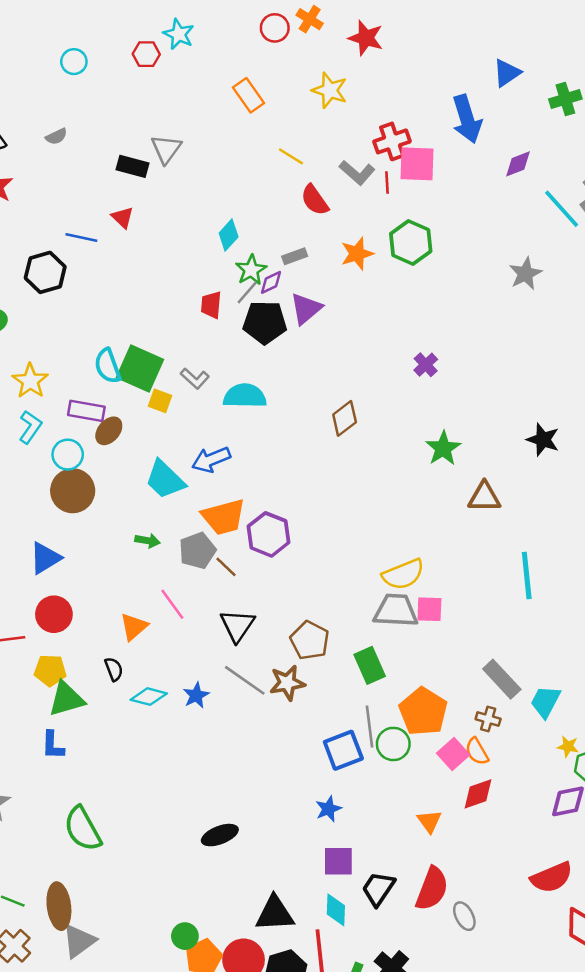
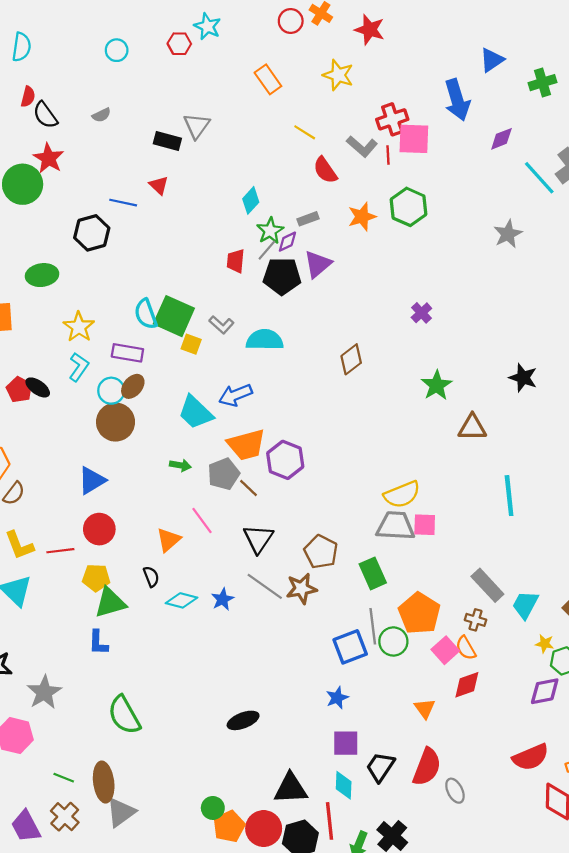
brown ellipse: (109, 431) -> (133, 386), moved

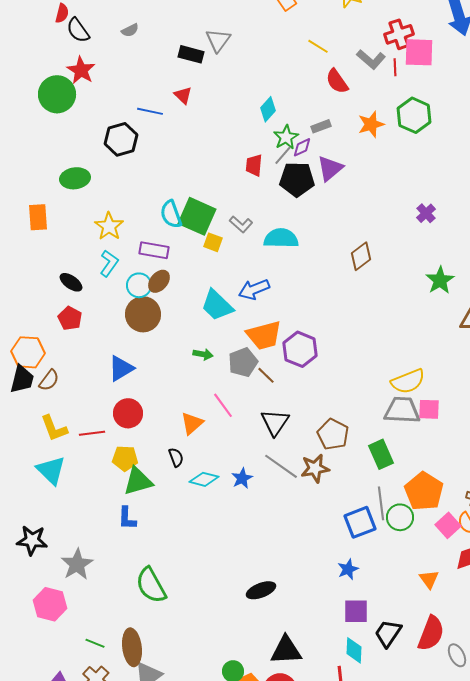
red pentagon: (19, 390) -> (70, 318), moved
black triangle: (291, 789) -> (286, 650), moved

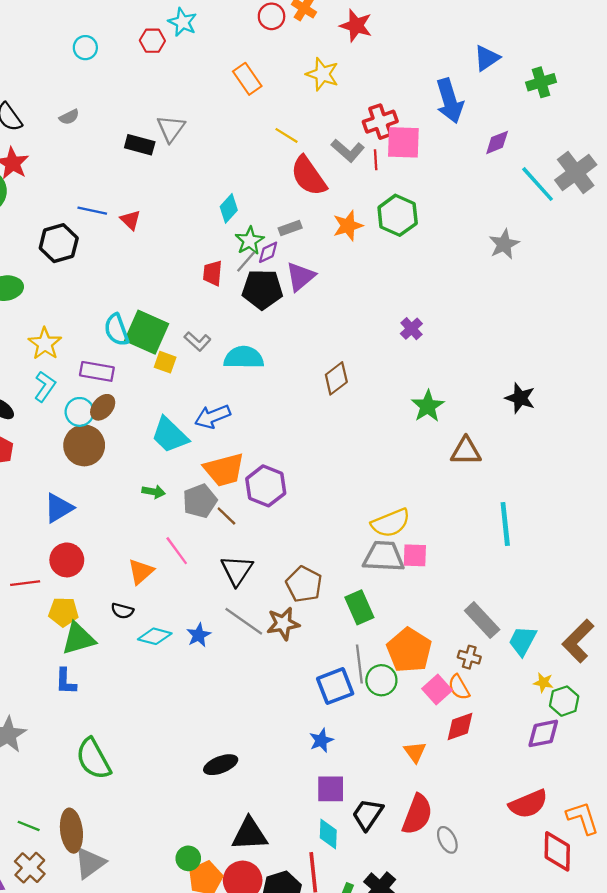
red semicircle: (337, 81) -> (309, 176), size x1.4
red triangle: (183, 95) -> (130, 220), moved
black semicircle: (176, 457) -> (122, 611), turned 126

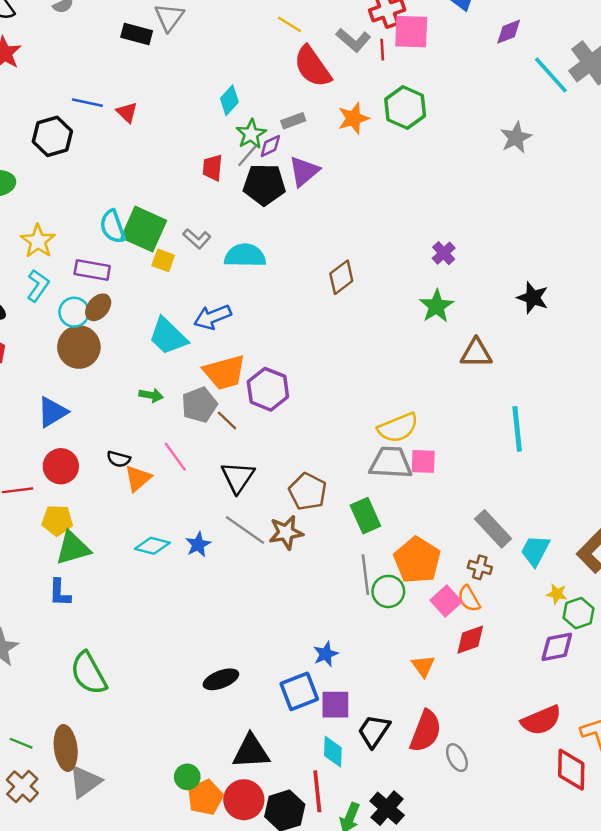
purple cross: (411, 329) -> (444, 253), moved
black semicircle: (122, 611) -> (119, 459), moved
blue square: (335, 686) -> (299, 691), moved

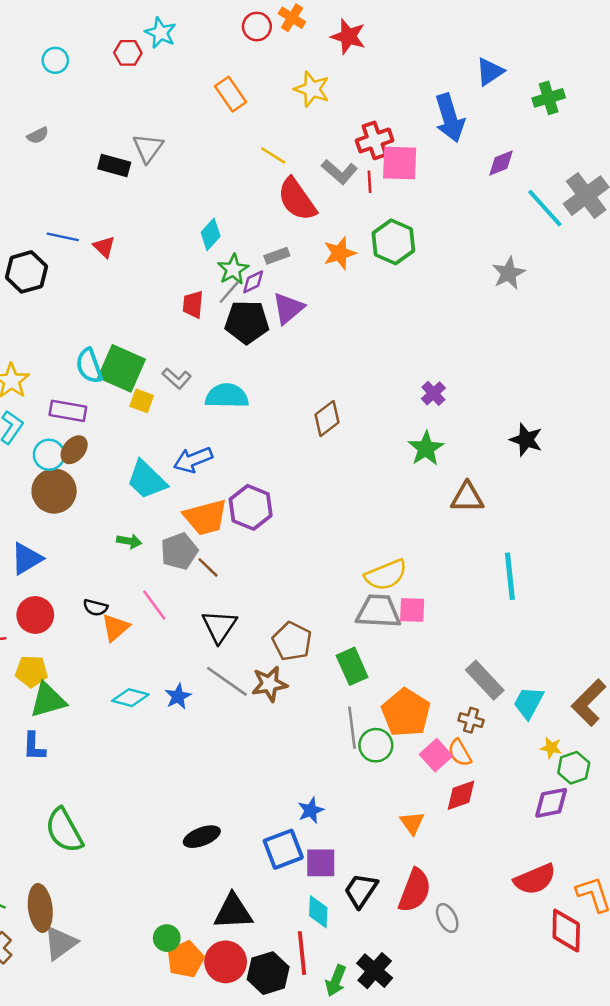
purple hexagon: (268, 389) -> (251, 507), moved

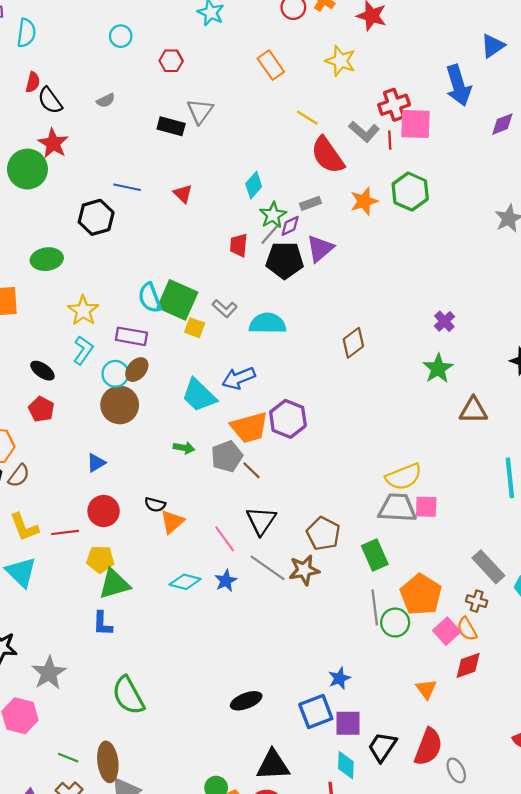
red hexagon: (128, 53) -> (171, 61), moved
red triangle: (104, 247) -> (183, 194), moved
blue triangle: (26, 559) -> (96, 463), size x0.7
pink line: (154, 605) -> (225, 539), moved

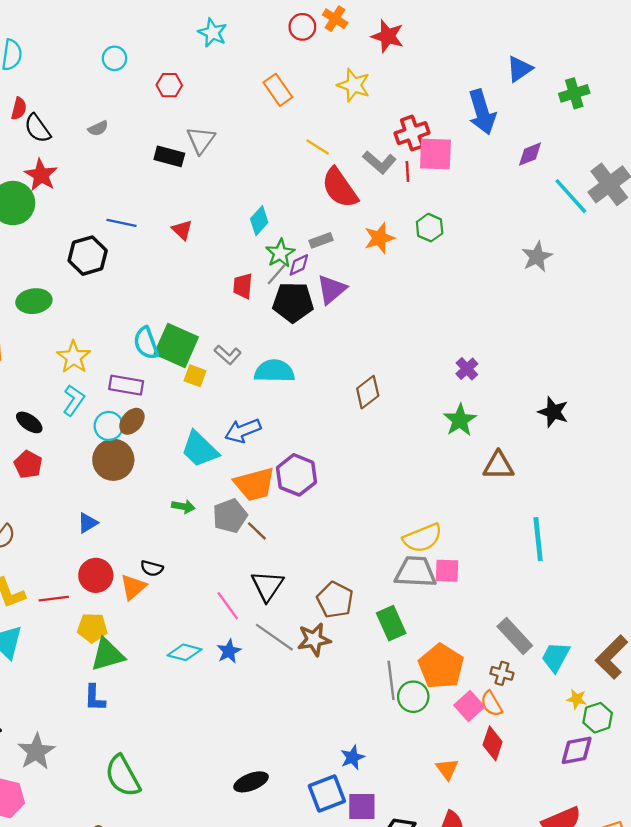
green hexagon: (410, 192) -> (430, 228), size x0.7
orange triangle: (172, 522) -> (133, 587), moved
red diamond: (468, 665) -> (493, 743), turned -52

